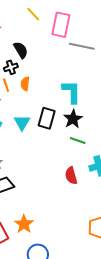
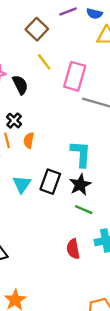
black semicircle: (21, 50) -> (20, 85), moved
black cross: (11, 67) -> (14, 121), turned -32

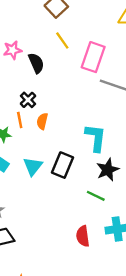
black star: (80, 185) -> (108, 170), moved

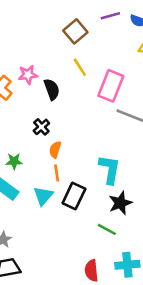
orange line: (20, 120) -> (57, 173), moved

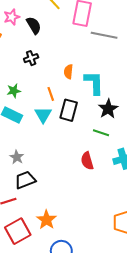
black cross: (41, 127) -> (31, 58), turned 32
orange semicircle: (55, 150) -> (68, 72), moved
red semicircle: (91, 271) -> (87, 161), moved

